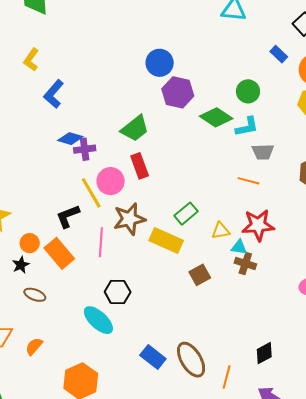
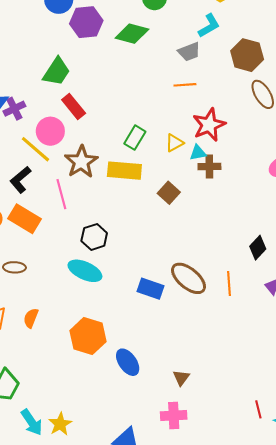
cyan L-shape: (247, 127) -> (209, 26), moved

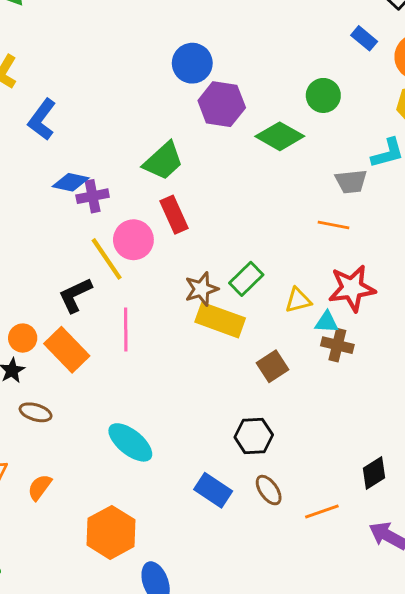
brown star: (81, 162) -> (201, 289), moved, size x0.7
black hexagon: (94, 237) -> (254, 436), moved
brown ellipse: (188, 278) -> (269, 490), size x0.6
orange line: (229, 283) -> (322, 512), turned 60

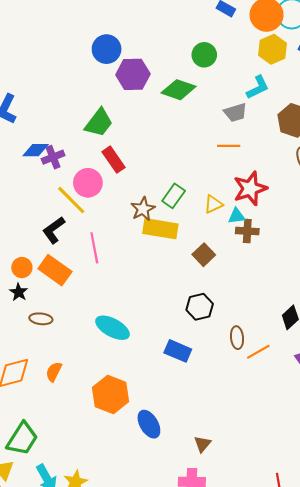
brown ellipse: (269, 490) -> (237, 338), moved, turned 40

